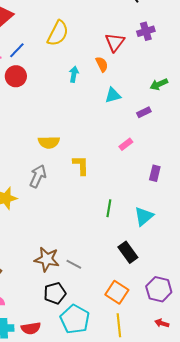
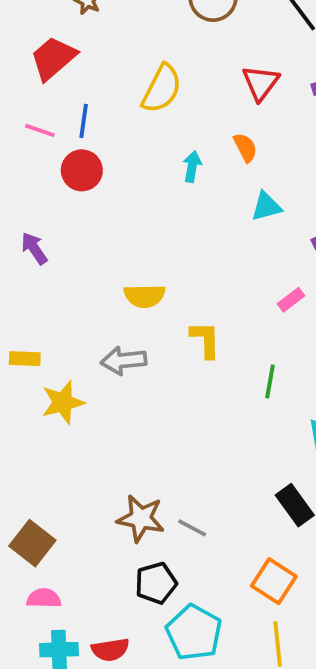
red triangle: (115, 42) -> (261, 83), moved
blue line: (17, 50) -> (84, 121), turned -36
gray arrow: (38, 176) -> (124, 361), turned -120
green line: (109, 208) -> (270, 381), moved

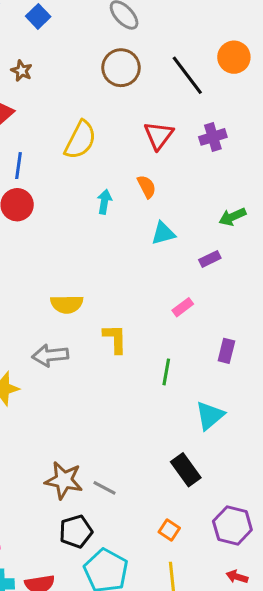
orange square: (274, 581) -> (169, 530), size x0.6

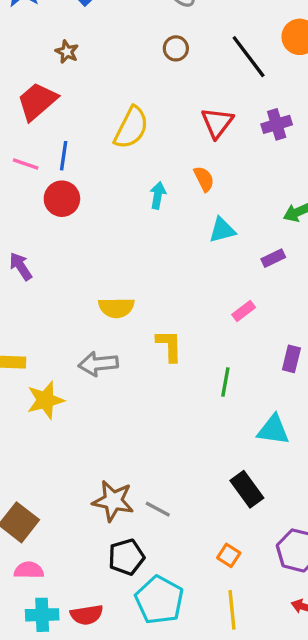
brown circle: (121, 68) -> (176, 48), size x0.6
cyan triangle: (210, 416) -> (273, 430), turned 48

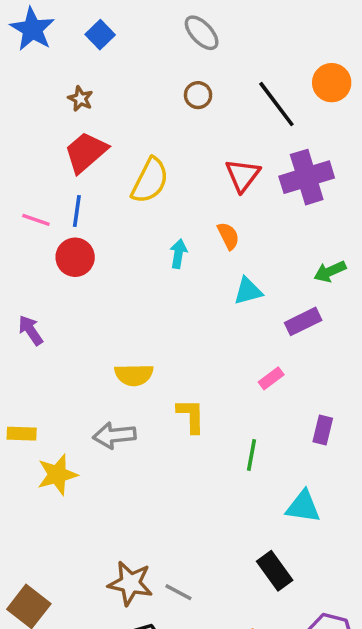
red trapezoid: (37, 101) -> (86, 152), moved
purple cross: (277, 124) -> (307, 177), size x1.6
purple rectangle: (273, 258) -> (303, 321), size x1.4

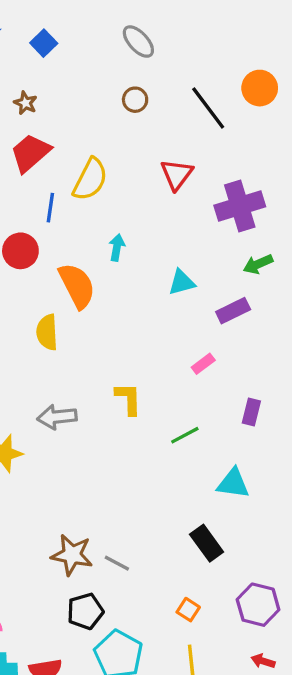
purple cross: (307, 177) -> (240, 206), moved
blue line: (77, 211) -> (50, 208), moved
orange semicircle: (228, 236) -> (77, 286), moved, size x1.8
yellow semicircle: (134, 375) -> (47, 332), moved, turned 88
green line: (251, 455) -> (185, 435), turned 52

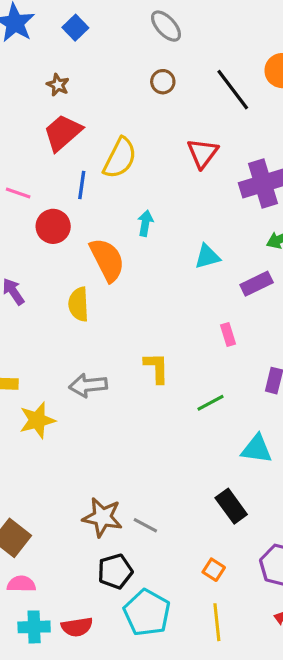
pink rectangle: (203, 364) -> (228, 334), turned -70

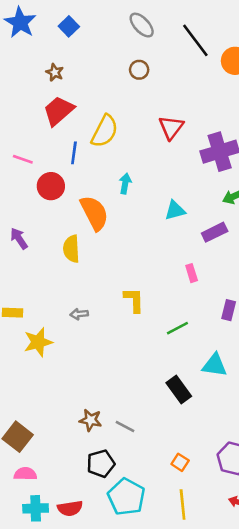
black line: (233, 90) -> (195, 40), moved
gray arrow: (88, 385) -> (79, 314), size x0.6
black rectangle: (231, 506) -> (179, 389), moved
brown star: (102, 517) -> (91, 420), size x0.7

